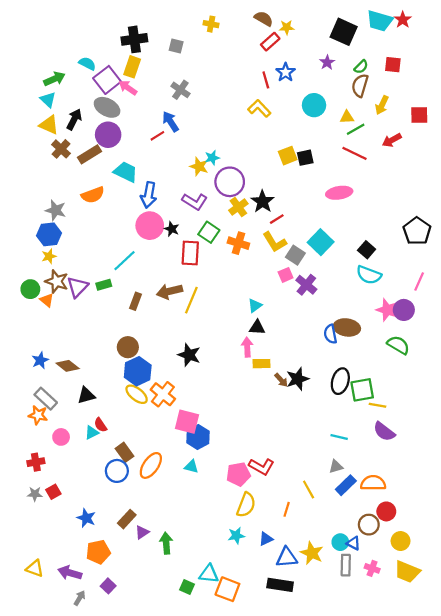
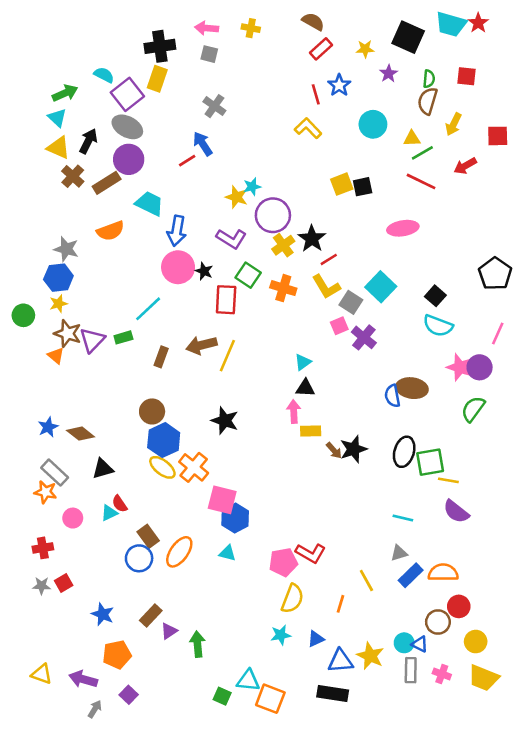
yellow star: (287, 27) -> (365, 49), moved
green semicircle: (361, 67) -> (429, 79), turned -40
pink arrow: (128, 88) -> (207, 28), moved, turned -30
green circle: (30, 289) -> (23, 315), moved
green semicircle: (398, 345) -> (473, 409), turned -85

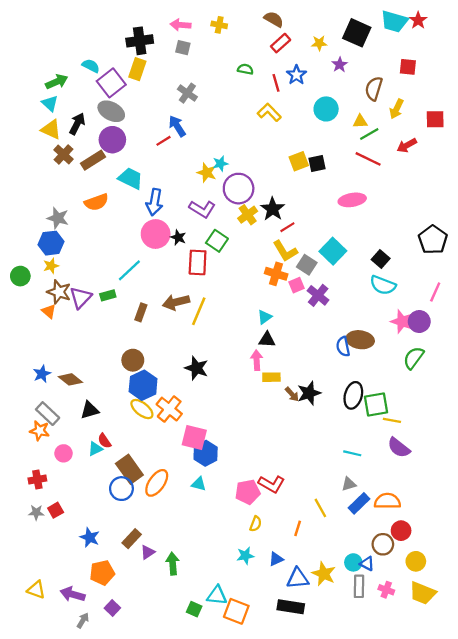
green semicircle: (429, 79) -> (245, 69), moved, turned -84
orange cross: (283, 288) -> (276, 274), moved
brown rectangle: (148, 536) -> (129, 469), size x1.4
yellow semicircle: (292, 599) -> (256, 524), size x0.6

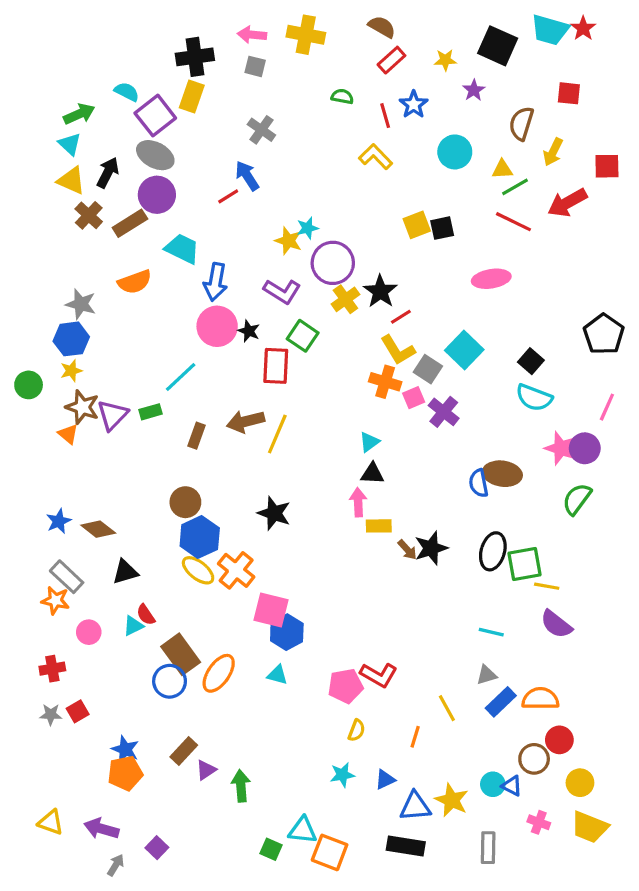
yellow cross: (219, 25) -> (306, 35), size x1.6
red arrow: (407, 145) -> (567, 203), size x1.4
orange pentagon: (102, 573) -> (125, 773), moved
gray rectangle: (359, 586) -> (488, 848), moved

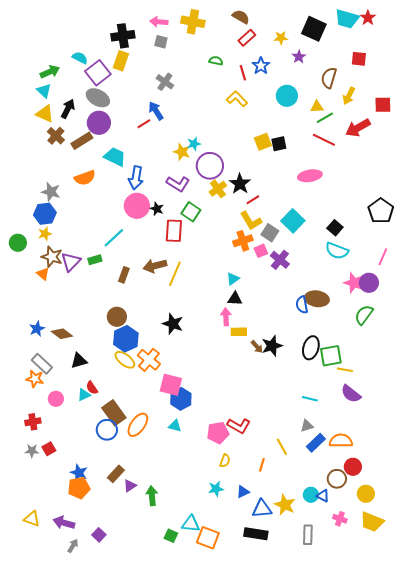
orange cross: (385, 382) -> (243, 241), turned -36

